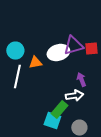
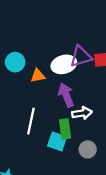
white line: (17, 76) -> (31, 121), moved
purple arrow: (81, 80) -> (66, 95), moved, size x1.5
green rectangle: (59, 110) -> (65, 129), turned -48

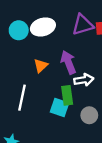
white ellipse: (64, 64) -> (43, 27), moved
orange triangle: (38, 76) -> (41, 66), moved, turned -32
white line: (31, 121) -> (22, 98), moved

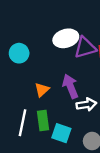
white ellipse: (43, 27) -> (66, 38), moved
green rectangle: (67, 95) -> (43, 120), moved

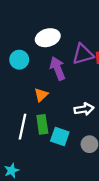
white ellipse: (66, 38) -> (48, 38), moved
purple arrow: (70, 86) -> (58, 68), moved

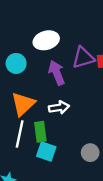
orange triangle: (41, 95) -> (23, 104), moved, size x1.6
white arrow: (84, 109) -> (59, 107), moved
cyan square: (60, 137) -> (46, 151), moved

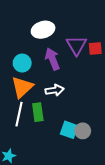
purple triangle: (83, 58) -> (76, 45), turned -45
cyan circle: (16, 63) -> (22, 63), moved
cyan square: (46, 151) -> (69, 130), moved

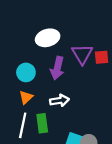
purple arrow: (52, 59) -> (57, 68), turned -145
orange triangle: (22, 87) -> (26, 97), size x0.6

